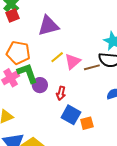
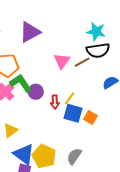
yellow line: (57, 57) -> (70, 98), moved
red arrow: (61, 93) -> (55, 102), moved
orange square: (87, 123) -> (90, 118), turned -32

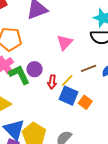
brown line: (82, 62) -> (89, 68), moved
green L-shape: (21, 83) -> (19, 75), moved

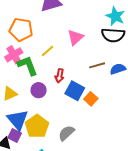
purple circle: (35, 69) -> (39, 90), moved
yellow line: (67, 81) -> (47, 51), moved

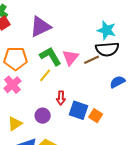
brown line: (97, 65) -> (92, 60), moved
green L-shape: (28, 66) -> (50, 56), moved

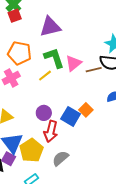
red arrow: (61, 98) -> (51, 131), moved, size x1.5
purple circle: (43, 116) -> (44, 113), moved
orange square: (96, 116) -> (86, 110), moved

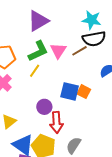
purple triangle: (50, 27) -> (38, 21), moved
green L-shape: (54, 58) -> (38, 51), turned 100
blue square: (71, 116) -> (70, 91), moved

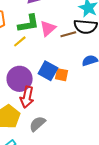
orange square: (84, 92) -> (62, 75), turned -32
purple circle: (44, 107) -> (20, 79), size x1.6

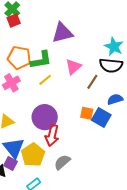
green L-shape: (28, 24) -> (41, 60), moved
brown line: (68, 34) -> (92, 82), moved, turned -42
blue square: (48, 71) -> (101, 117), moved

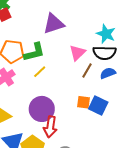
pink triangle: (73, 67) -> (77, 53), moved
blue semicircle: (115, 99) -> (108, 73), moved

